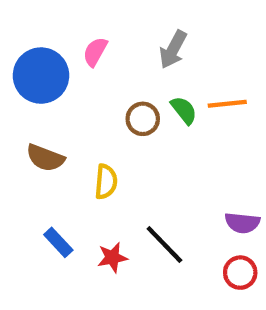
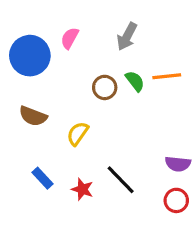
yellow semicircle: (106, 182) -> (78, 134), turned -150
red star: (112, 257) -> (82, 189), turned 30

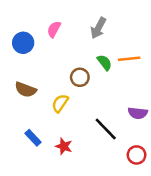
blue circle: (30, 56) -> (23, 43), size x0.7
brown circle: (105, 87) -> (80, 77), moved
purple semicircle: (178, 164) -> (138, 113), moved
black line: (121, 180) -> (106, 129), moved

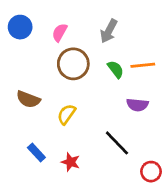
blue circle: (23, 43) -> (20, 27), moved
brown circle: (80, 77) -> (73, 64), moved, size x1.5
purple semicircle: (138, 113) -> (137, 105), moved

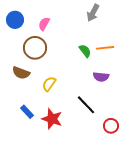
gray arrow: (109, 31) -> (93, 13), moved
brown circle: (73, 64) -> (35, 48), moved
red star: (71, 162) -> (52, 119), size x1.5

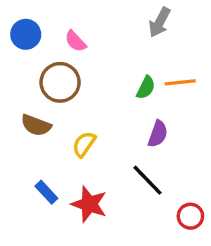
pink semicircle: (44, 24) -> (75, 41), turned -72
green semicircle: (85, 51) -> (146, 88), turned 64
purple semicircle: (101, 77) -> (158, 134), moved, turned -77

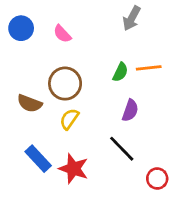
brown circle: (60, 82) -> (65, 84), moved
blue rectangle: (46, 192) -> (38, 159), size x1.4

